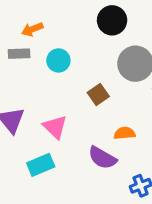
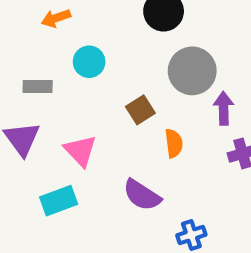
gray rectangle: (19, 54) -> (38, 87), moved
orange semicircle: (125, 133) -> (174, 143), moved, turned 85

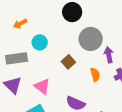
gray rectangle: (38, 87) -> (16, 58), size x1.5
orange semicircle: (174, 143) -> (95, 75), moved

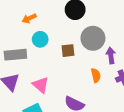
orange arrow: (20, 24) -> (29, 18), moved
brown square: (68, 62) -> (68, 51), moved, turned 32

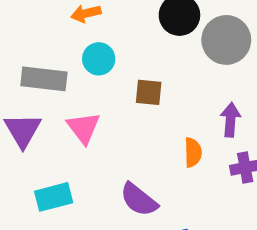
gray circle: (93, 38) -> (226, 40), moved
pink triangle: (41, 85) -> (83, 128), moved

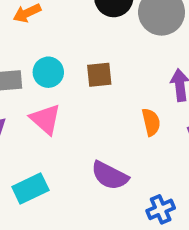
cyan circle: (99, 59) -> (48, 72), moved

